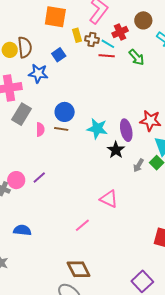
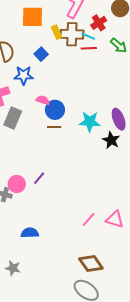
brown cross: (92, 39) -> (72, 34), size x1.6
pink semicircle: (40, 129) -> (43, 100), moved, turned -64
pink triangle: (109, 199) -> (115, 219), moved

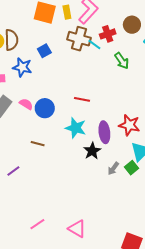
yellow rectangle: (57, 32) -> (67, 12), moved
red line: (89, 48) -> (82, 99), moved
pink semicircle: (43, 100) -> (26, 104), moved
brown line: (54, 127) -> (38, 144), moved
pink line: (89, 220) -> (37, 224), moved

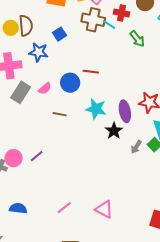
red cross: (108, 34) -> (121, 13), turned 35
red line: (82, 99) -> (91, 72), moved
pink semicircle: (26, 104) -> (45, 88), turned 112
blue circle: (45, 108) -> (70, 83), moved
brown line: (38, 144) -> (60, 114), moved

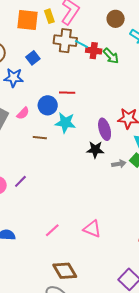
red cross: (121, 13) -> (94, 51), moved
cyan star: (96, 109) -> (65, 123), moved
black star: (114, 131) -> (95, 150), turned -30
gray arrow: (136, 147) -> (119, 164), turned -128

